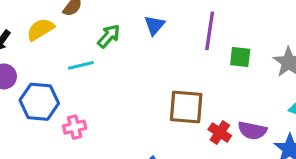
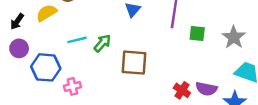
green arrow: (109, 36) -> (102, 43), moved
brown square: (186, 107) -> (134, 63), moved

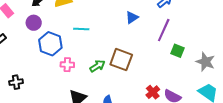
gray star: (234, 37) -> (205, 62), turned -30
green arrow: (102, 43) -> (97, 66), moved

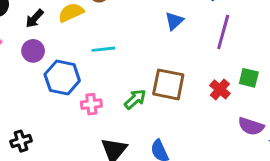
green square: (177, 51) -> (249, 78), moved
red cross: (153, 92) -> (220, 89), moved

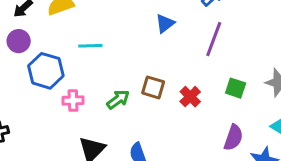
brown square: (168, 84) -> (153, 87), size x0.7
red cross: (220, 89) -> (190, 97), moved
purple semicircle: (251, 126) -> (233, 137), turned -95

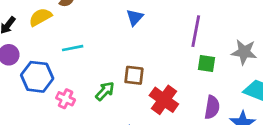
purple line: (214, 39) -> (196, 31), moved
red cross: (190, 97) -> (164, 100), moved, size x1.5
pink cross: (73, 100) -> (66, 99), turned 36

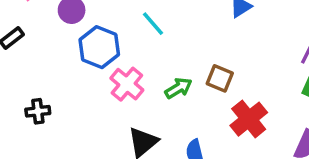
cyan line: (73, 48) -> (153, 24), turned 45
pink cross: (66, 99) -> (127, 84), size x1.4

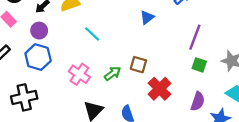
blue hexagon: (99, 47) -> (38, 57), moved
black cross: (38, 111) -> (24, 97), size x1.6

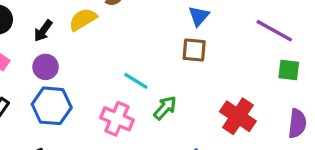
cyan line: (92, 34) -> (136, 81), moved
purple line: (195, 37) -> (274, 31), turned -70
brown square: (138, 65) -> (194, 50), moved

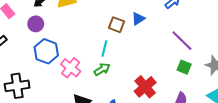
brown square: (194, 50) -> (117, 25), moved
cyan line: (136, 81) -> (104, 49), moved, turned 56
blue hexagon: (52, 106) -> (46, 51), moved

